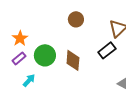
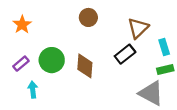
orange star: (20, 38) -> (22, 25), moved
cyan arrow: (29, 80) -> (33, 90), turned -48

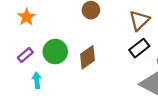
black rectangle: (125, 54) -> (139, 48), moved
brown diamond: (85, 66) -> (87, 57), turned 50

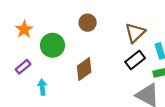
green circle: (55, 52) -> (52, 45), moved
cyan arrow: (37, 80) -> (42, 87), moved

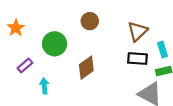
orange star: (24, 29) -> (16, 28), moved
black rectangle: (135, 60) -> (137, 59), turned 42

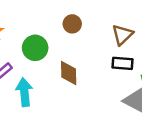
brown diamond: (86, 68) -> (69, 73), turned -55
cyan arrow: (44, 86) -> (24, 92), size x1.6

